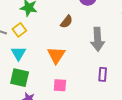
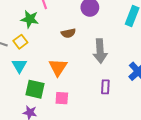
brown semicircle: (67, 22) -> (68, 33), turned 40
green square: (20, 78) -> (35, 89), moved

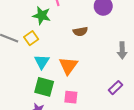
gray arrow: (100, 51) -> (122, 50), moved, size x0.7
cyan triangle: (19, 66) -> (42, 62), moved
purple rectangle: (105, 87) -> (116, 88), turned 40

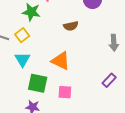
cyan triangle: (42, 62) -> (22, 59), moved
orange triangle: (68, 66) -> (61, 61), turned -36

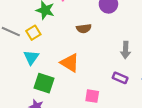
purple rectangle: (109, 80) -> (120, 78), moved, turned 64
pink square: (65, 92) -> (92, 96), moved

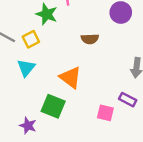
green square: (44, 83) -> (53, 106), moved
pink square: (92, 96) -> (105, 113), moved

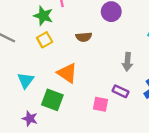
yellow square: (31, 39) -> (45, 40), moved
cyan triangle: (26, 68) -> (26, 80), moved

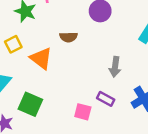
yellow square: (45, 40) -> (13, 44), moved
orange triangle: (67, 73) -> (41, 58), moved

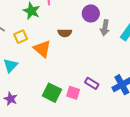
gray arrow: (115, 67) -> (105, 28), moved
green square: (30, 104) -> (52, 93), moved

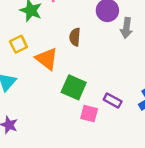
brown semicircle: (65, 33) -> (75, 37), turned 96
green square: (52, 93) -> (74, 87), moved

